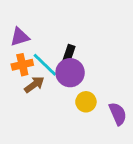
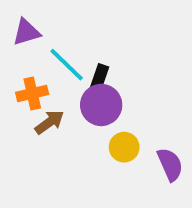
purple triangle: (20, 37) -> (26, 32), moved
cyan line: (45, 65) -> (67, 65), moved

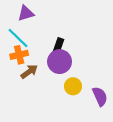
purple triangle: (26, 32) -> (26, 13), moved
cyan line: (67, 65) -> (18, 38), moved

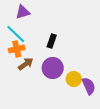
purple circle: (60, 62) -> (53, 68), moved
yellow circle: (73, 86) -> (74, 79), moved

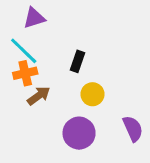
purple circle: (53, 68) -> (79, 133), moved
yellow circle: (74, 79) -> (92, 94), moved

